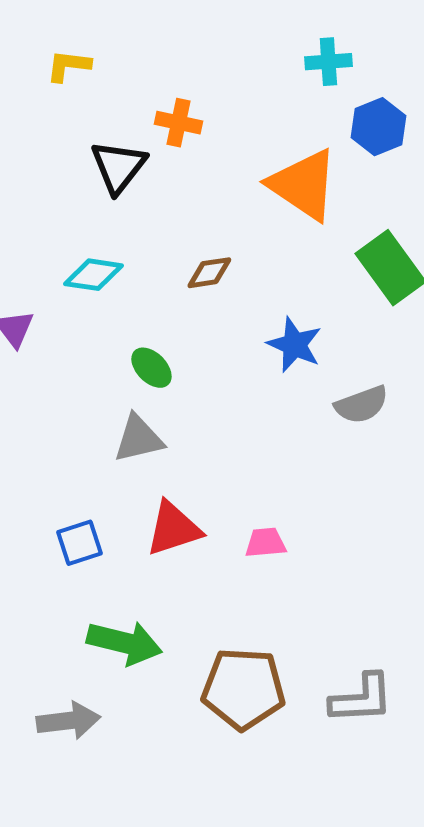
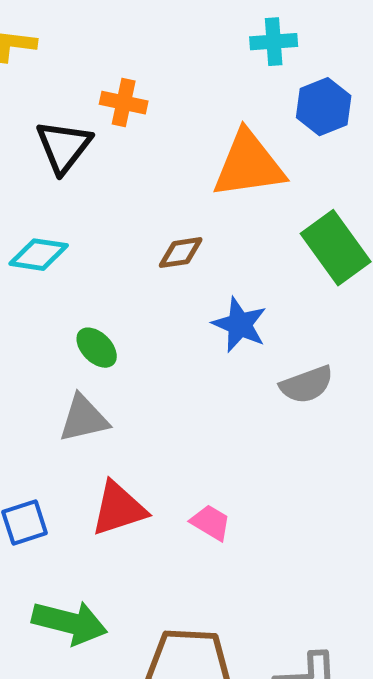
orange triangle: (303, 185) -> (249, 165), turned -42
brown diamond: (209, 273) -> (181, 253), moved
pink trapezoid: (265, 543) -> (211, 523), turned 36

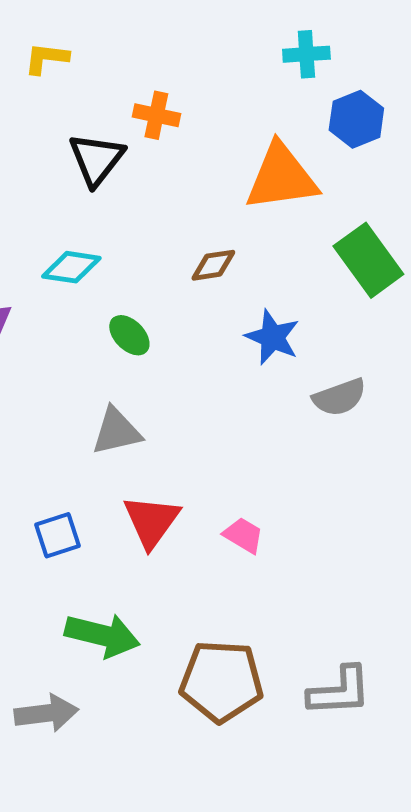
green ellipse: (97, 348) -> (129, 335), moved
red triangle: (119, 509) -> (151, 521), turned -36

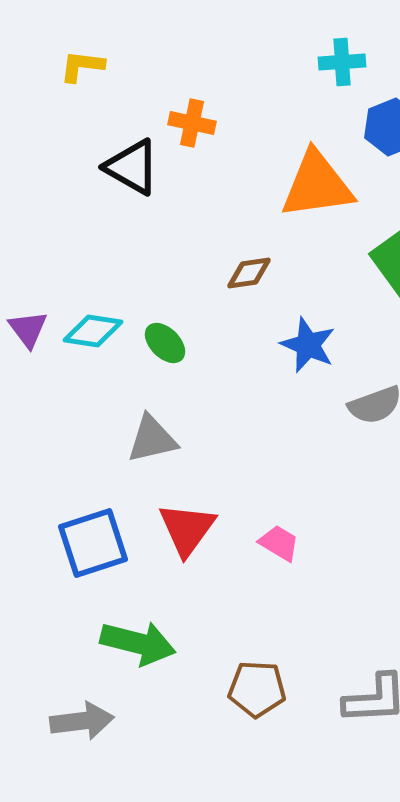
black triangle: (96, 159) -> (132, 167), turned -38
cyan diamond: (71, 267) -> (93, 331), moved
blue square: (57, 535) -> (93, 543), size x1.5
brown pentagon: (221, 681) -> (257, 689), size x0.7

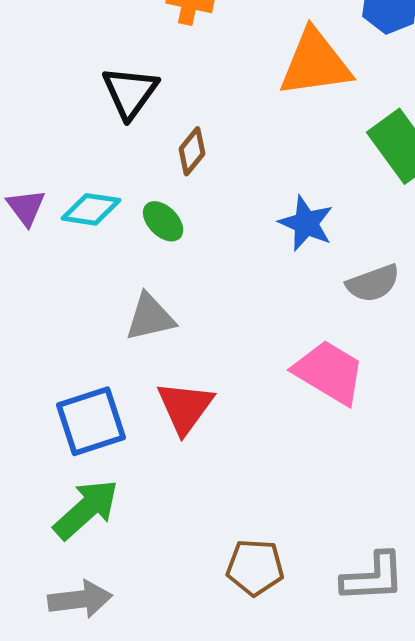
black triangle: (132, 167) -> (130, 92), moved, turned 36
brown diamond: (249, 273) -> (192, 151), moved, turned -42
pink trapezoid: (279, 543) -> (329, 372), moved, size x1.8
green arrow: (138, 643) -> (86, 509), moved, turned -56

